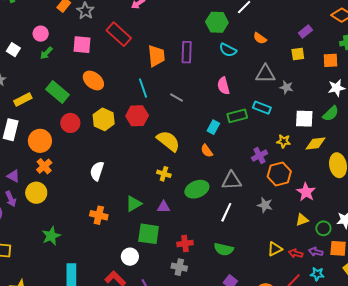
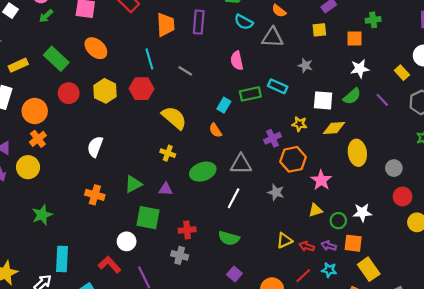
gray triangle: (265, 74) -> (272, 37), moved

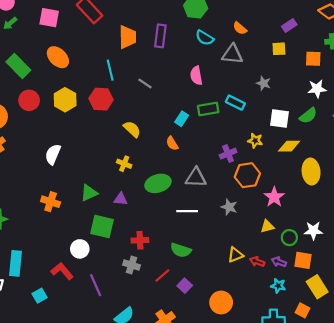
yellow semicircle: (174, 118) -> (132, 129), size x0.7
white line: (234, 198) -> (187, 211), turned 60
red line: (303, 276) -> (162, 275), moved

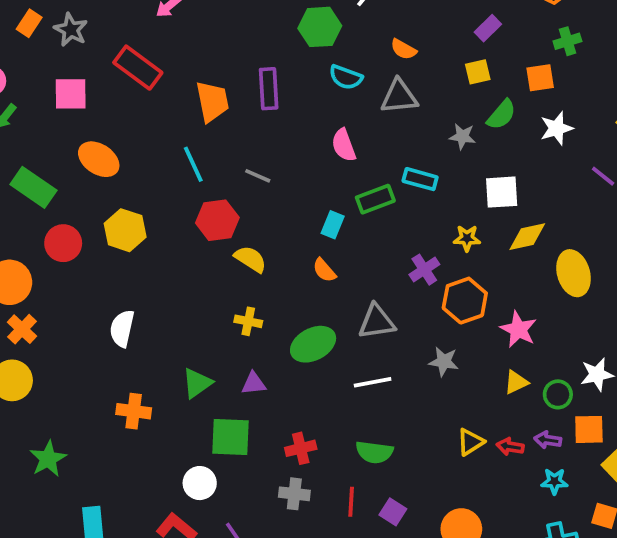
red hexagon: (101, 99) -> (217, 220), moved
green semicircle: (308, 116) -> (501, 115), moved
red line: (162, 275) -> (351, 502), turned -35

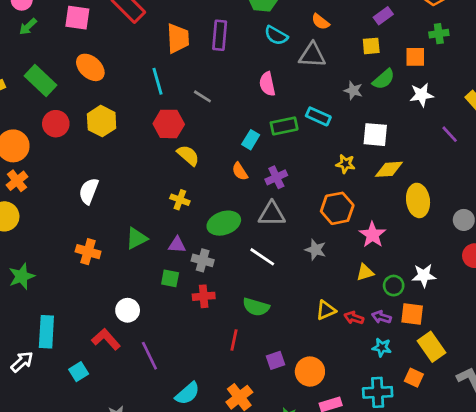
purple cross: (424, 270) -> (276, 177), moved
white line: (373, 382) -> (262, 257), turned 36
green square: (231, 437) -> (170, 278), moved, size x0.6
gray cross: (294, 494) -> (203, 260), moved
purple square: (393, 512) -> (276, 360), moved, turned 30

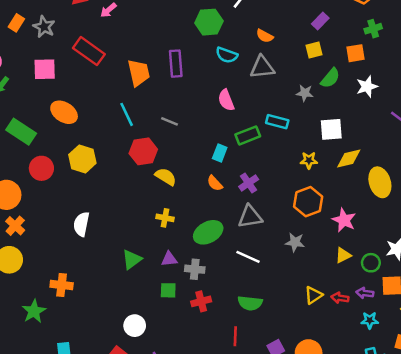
orange cross: (88, 252) -> (62, 285), moved

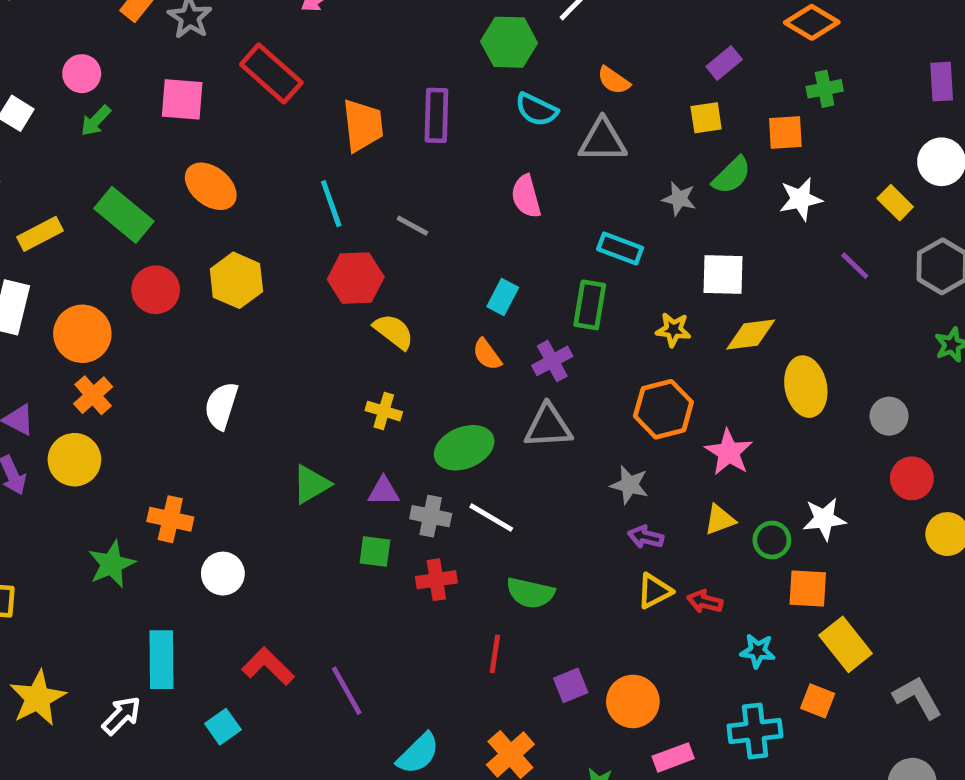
green rectangle: (248, 135) -> (590, 305), moved, turned -65
white line: (248, 257) -> (491, 518), moved
purple arrow: (365, 293) -> (646, 537), moved
white circle: (135, 326) -> (223, 574), moved

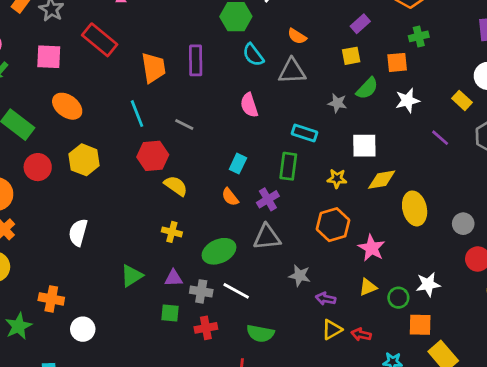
cyan semicircle: (536, 110) -> (253, 55), turned 30
gray star: (630, 485) -> (300, 276), moved

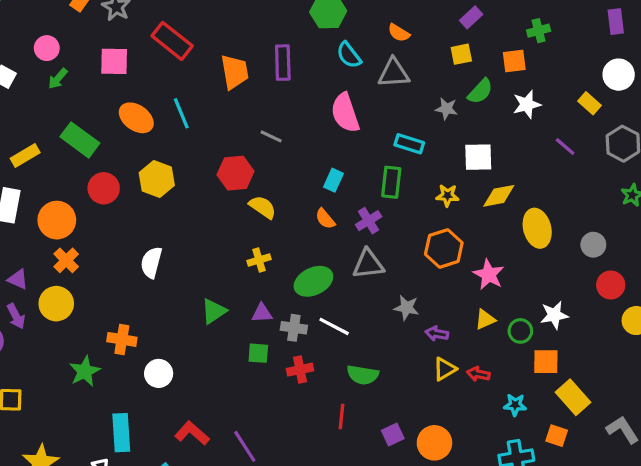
pink semicircle: (249, 105) -> (345, 113), size x1.4
cyan line: (137, 114) -> (181, 113), moved
yellow cross: (172, 232) -> (259, 260), turned -30

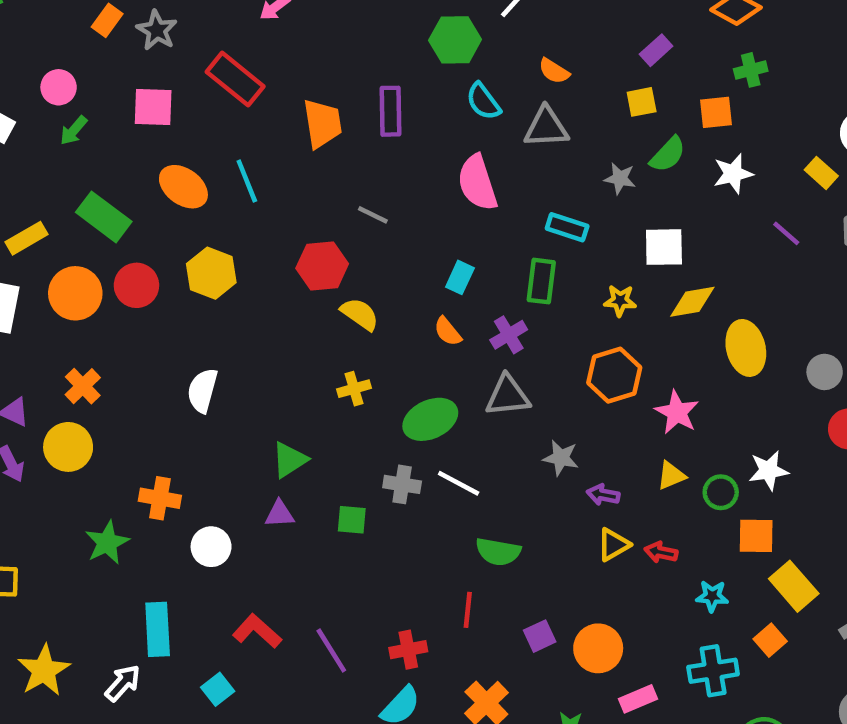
orange circle: (57, 220) -> (75, 293), moved
purple triangle: (262, 313) -> (279, 514), moved
red cross: (300, 370) -> (408, 650), moved
orange square: (557, 436) -> (770, 640), turned 30

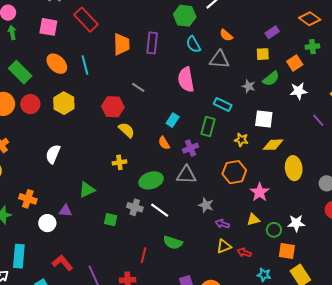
orange square: (716, 112) -> (295, 63), turned -35
green arrow: (74, 130) -> (12, 32), turned 120
purple triangle: (279, 514) -> (65, 211), moved
red line: (468, 610) -> (144, 255), moved

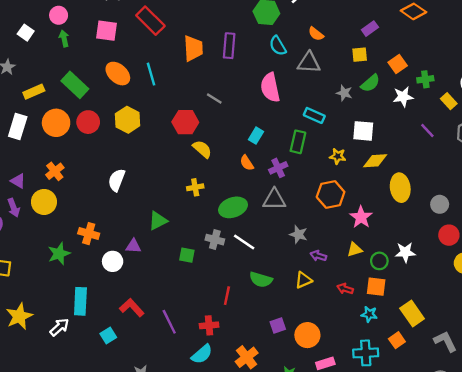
green cross: (312, 47) -> (425, 79), moved
yellow triangle: (224, 246) -> (303, 280), moved
orange square: (287, 251) -> (376, 287), moved

